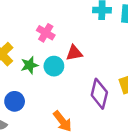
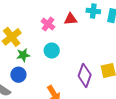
red triangle: (74, 53) -> (71, 19), moved
green star: (29, 65) -> (23, 55), moved

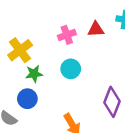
pink cross: (48, 24) -> (67, 35), turned 32

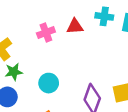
cyan circle: (71, 69) -> (49, 83), moved

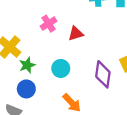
red triangle: (75, 26) -> (76, 34), moved

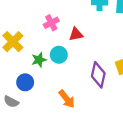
green star: (27, 65) -> (39, 60), moved
cyan circle: (61, 68) -> (59, 55), moved

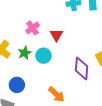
red triangle: (76, 34) -> (56, 35), turned -40
green star: (39, 60) -> (25, 53), moved

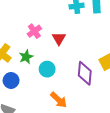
cyan circle: (44, 56) -> (47, 69), moved
blue circle: (17, 85) -> (11, 80), moved

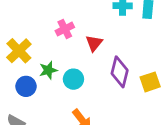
green star: (26, 57) -> (48, 70), moved
purple diamond: (85, 73) -> (120, 72), moved

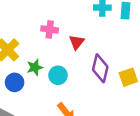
pink cross: (65, 29) -> (50, 29), turned 35

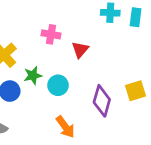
purple diamond: (100, 68) -> (102, 101), moved

